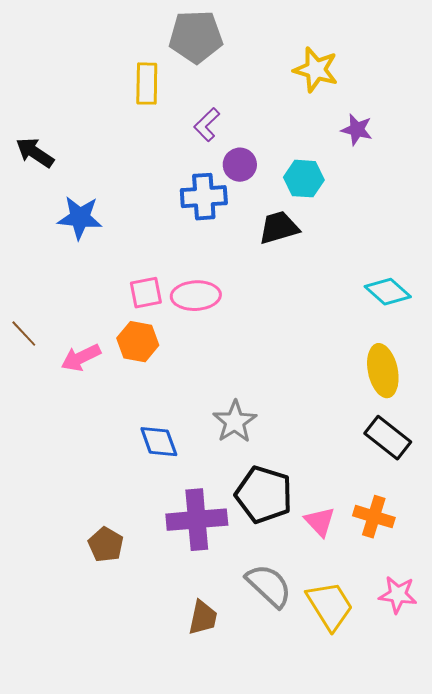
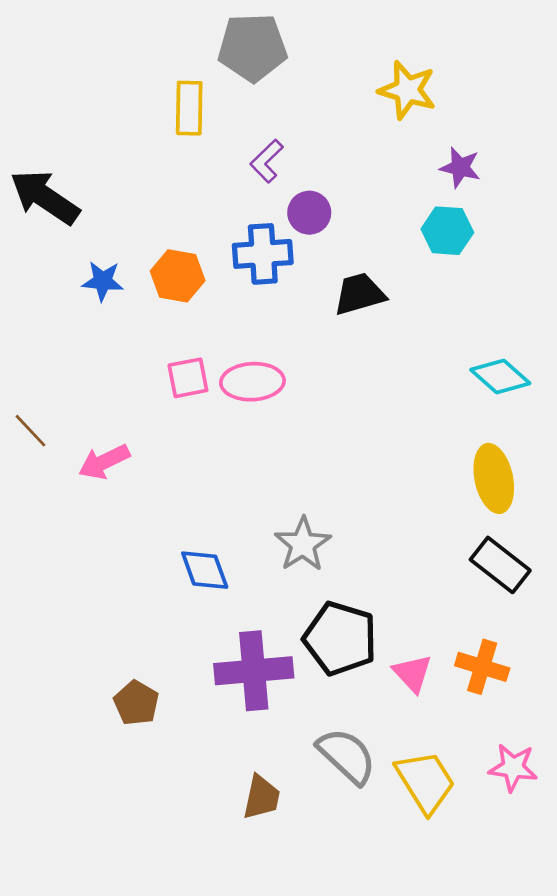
black arrow: (35, 153) -> (45, 197), size x1.4
cyan hexagon: (304, 179) -> (447, 231), moved
blue star: (80, 218) -> (103, 281), size x0.7
orange hexagon: (138, 342) -> (178, 276), moved

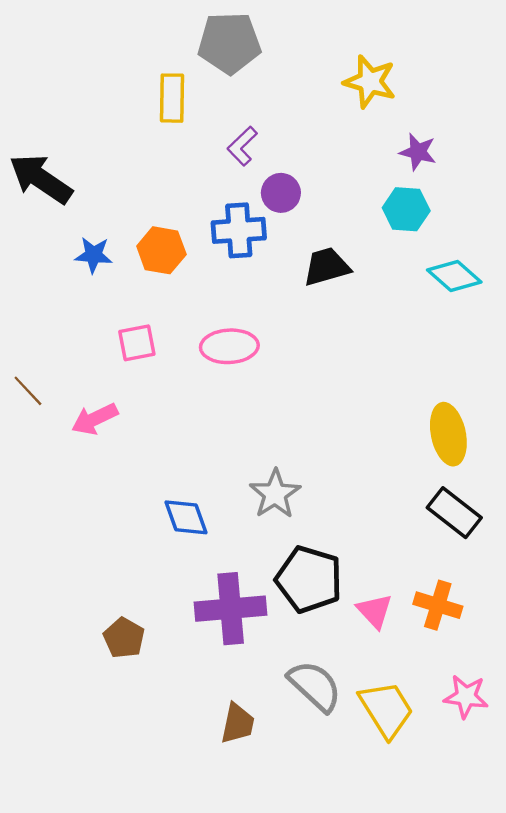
cyan diamond: (500, 377) -> (454, 276), moved
pink square: (188, 378) -> (137, 343), moved

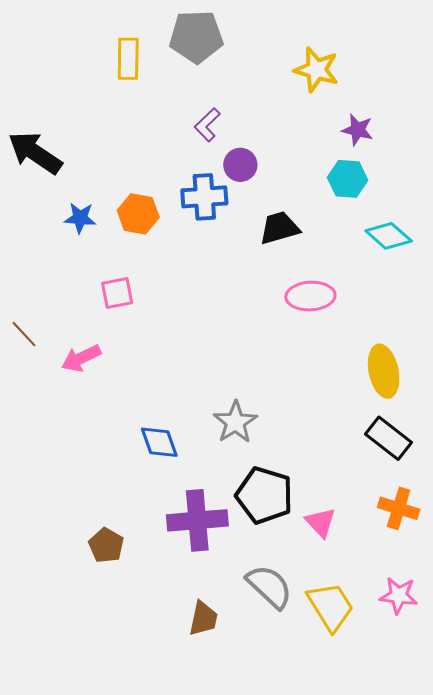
yellow rectangle: (172, 98) -> (128, 59), moved
pink ellipse: (229, 346) -> (310, 296), moved
orange cross: (438, 605) -> (399, 508), moved

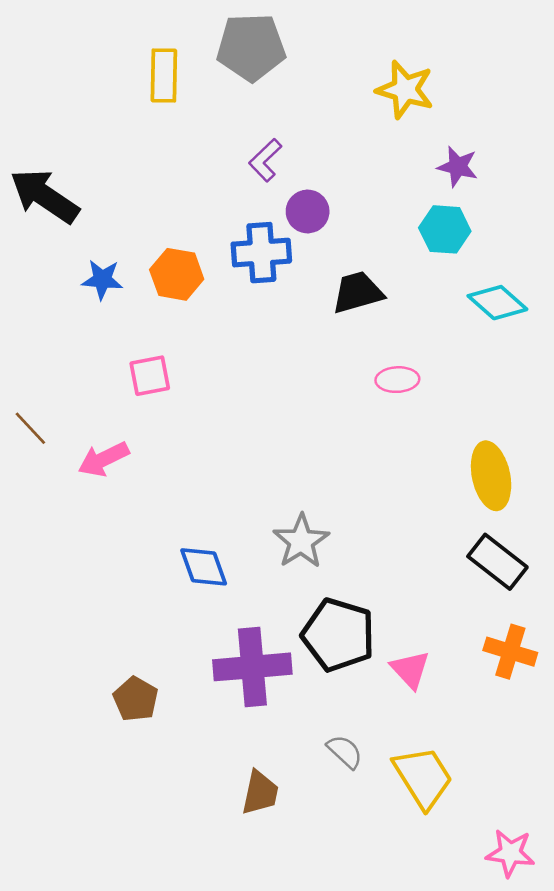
pink ellipse: (310, 296) -> (397, 380), size x0.7
gray semicircle: (269, 586) -> (345, 752), size x0.6
pink star: (399, 595) -> (510, 853), moved

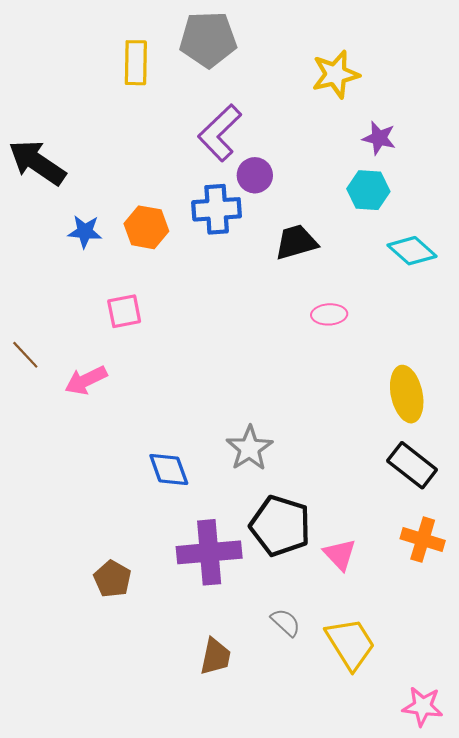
yellow star: (405, 90) -> (336, 74), turned -30
purple L-shape: (265, 160) -> (220, 133), size x1.6

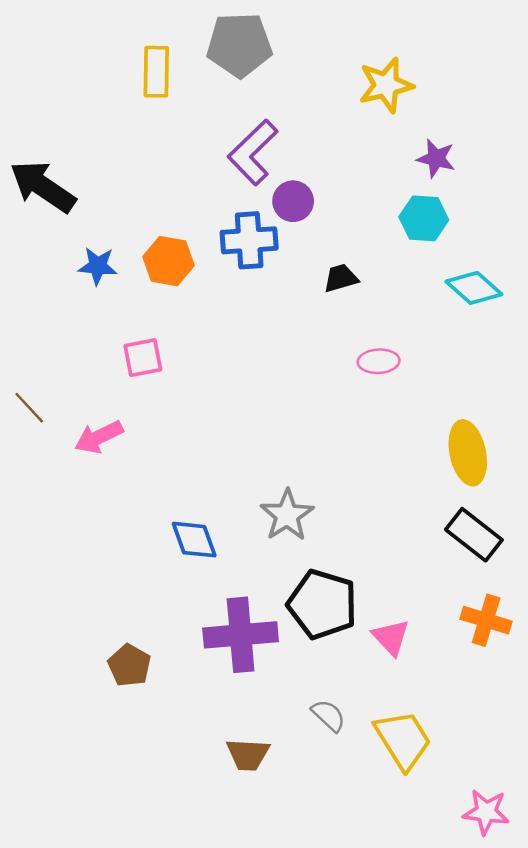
black trapezoid: (296, 242) -> (341, 278), size x0.7
brown trapezoid: (216, 656) -> (248, 755), turned 81

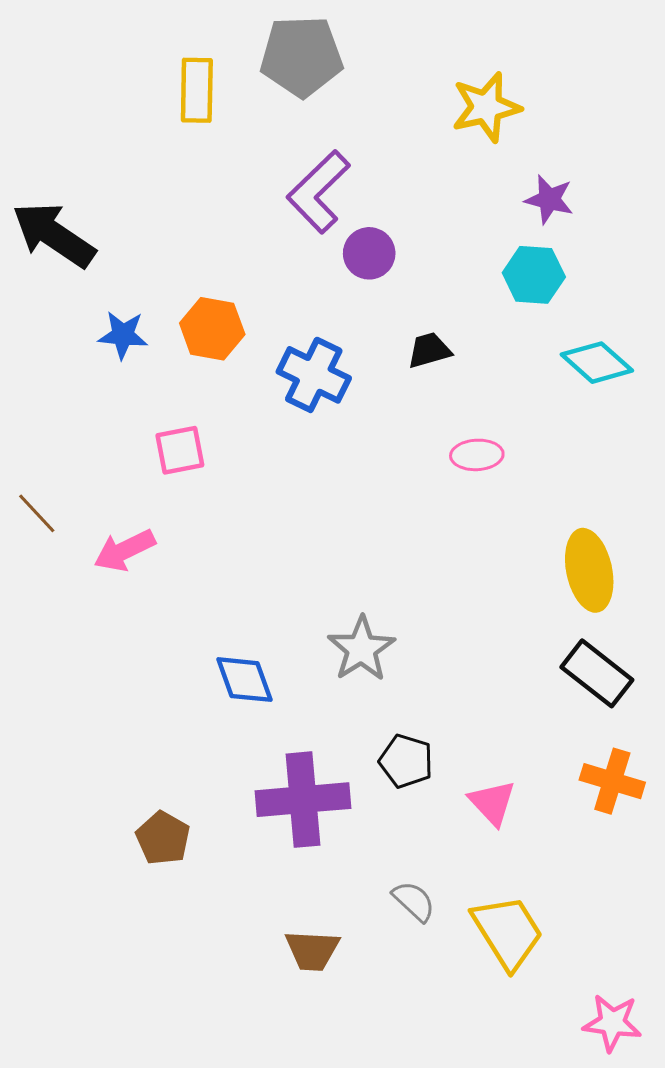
blue cross: (249, 240) -> (314, 375), moved, turned 30
black pentagon: (322, 604) -> (406, 761), size x0.6

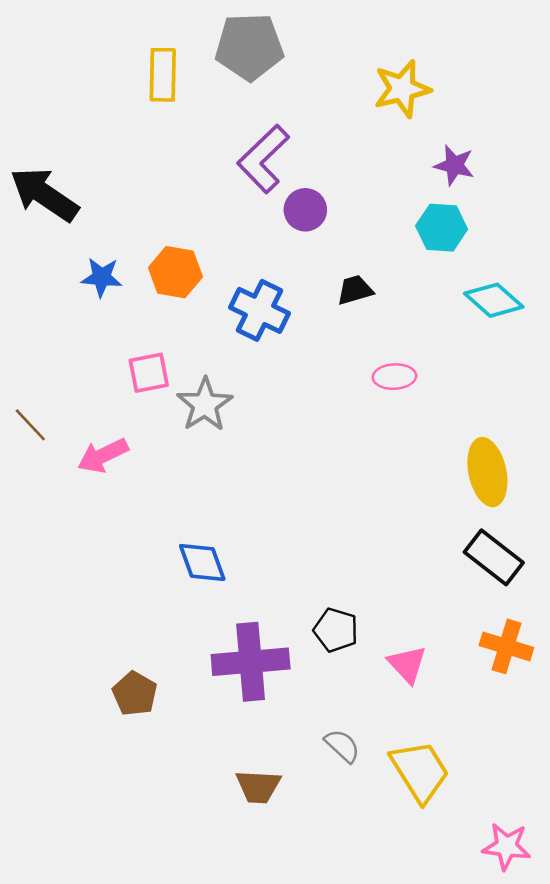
gray star: (361, 649) -> (205, 405), moved

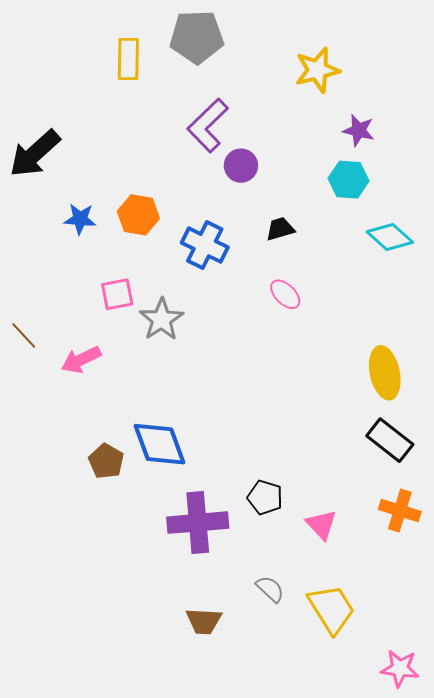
black arrow: (44, 195) -> (35, 154), turned -76
pink ellipse: (394, 377) -> (285, 294), moved, turned 48
blue diamond: (202, 562) -> (159, 444), size x1.4
brown pentagon: (135, 694) -> (106, 461), moved

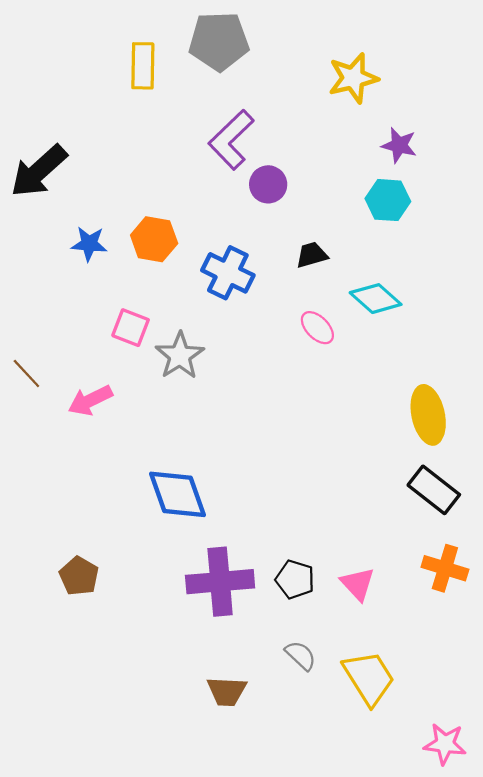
cyan diamond: (390, 237) -> (376, 299), moved
pink square: (117, 294) -> (131, 328), turned 32
brown pentagon: (106, 461) -> (79, 576), moved
black pentagon: (265, 497) -> (295, 579), moved

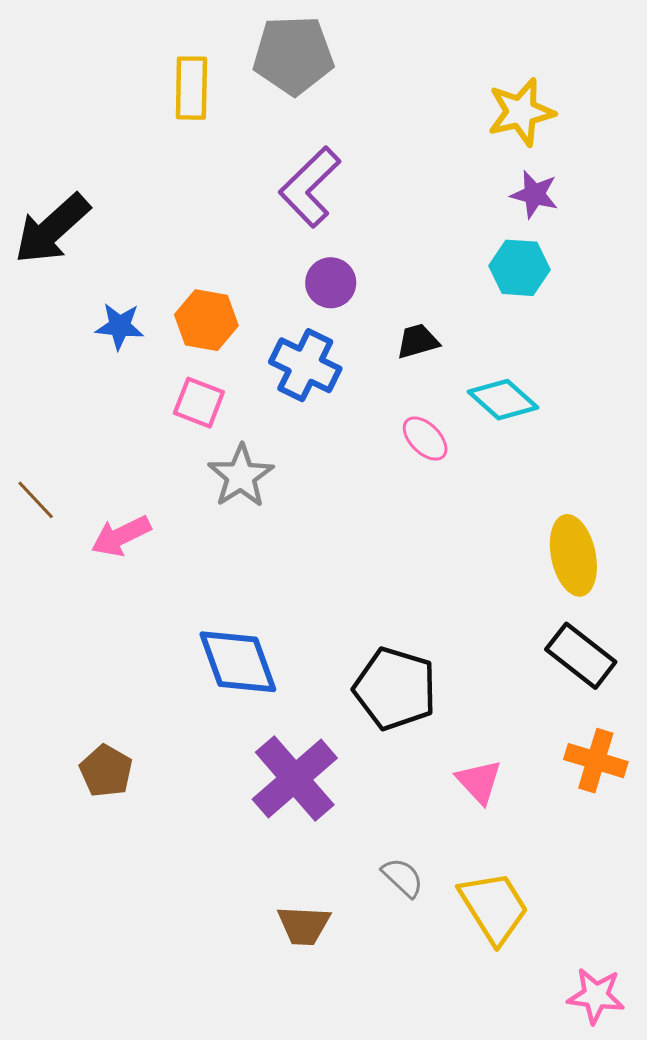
yellow star: (353, 78) -> (521, 112), moved
purple circle: (268, 184) -> (331, 283), moved
pink square: (131, 328) -> (199, 403), moved
black pentagon: (295, 579) -> (395, 689), moved, size x1.6
purple cross: (220, 582) -> (295, 779), turned -36

